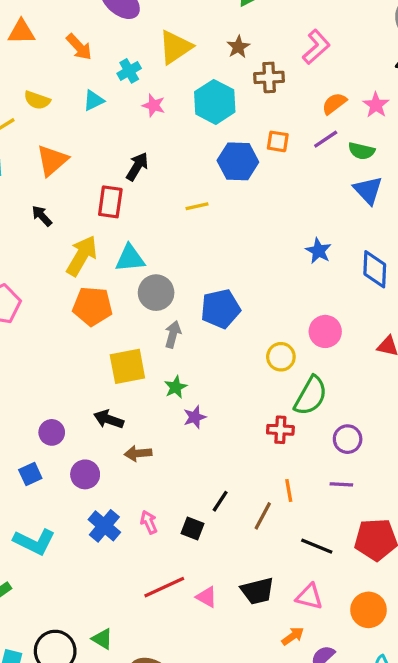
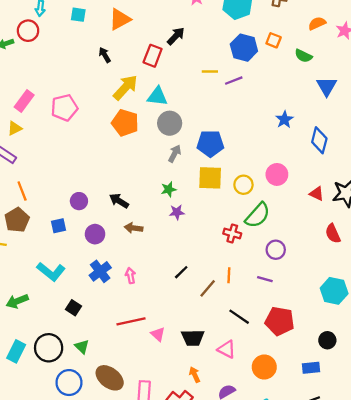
purple line: (326, 139) -> (234, 81), moved
green semicircle: (361, 151) -> (303, 56), moved
yellow square: (127, 366) -> (210, 178), moved
black square: (192, 528) -> (73, 308), moved
orange arrow: (293, 636) -> (195, 375), moved, turned -91

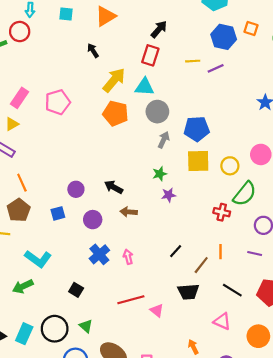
red rectangle: (153, 56) -> (150, 55), moved
cyan L-shape: (51, 272) -> (38, 259), moved
black trapezoid: (193, 338) -> (188, 292), moved

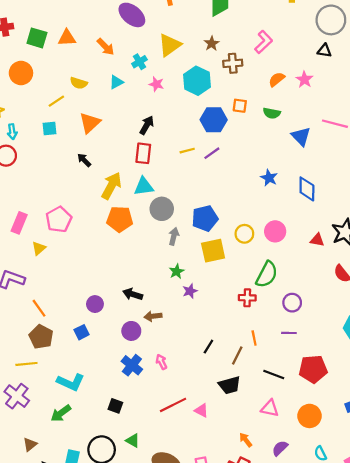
yellow triangle: (12, 124) -> (39, 248), moved
yellow circle: (230, 166) -> (244, 234), moved
purple circle: (93, 220) -> (131, 331), moved

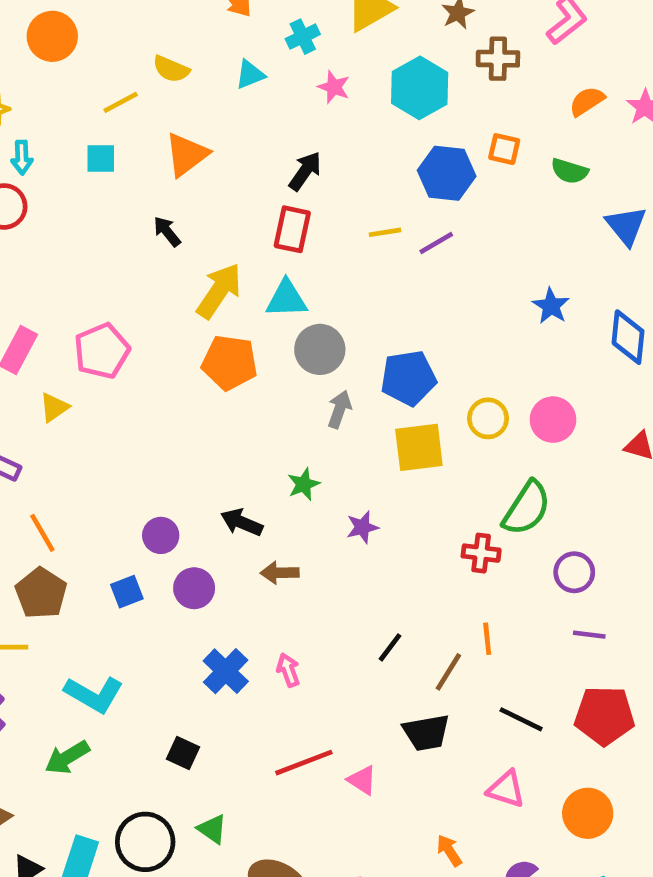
green star: (177, 271) -> (304, 484), moved
purple circle: (131, 331) -> (194, 588), moved
purple line: (289, 333) -> (589, 635), moved

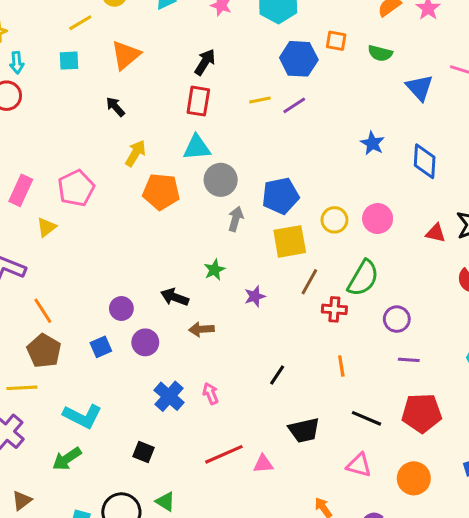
yellow arrow: (219, 291) -> (135, 153), moved, size x0.7
brown line: (448, 672) -> (309, 282), moved
pink triangle: (362, 780) -> (263, 464), turned -35

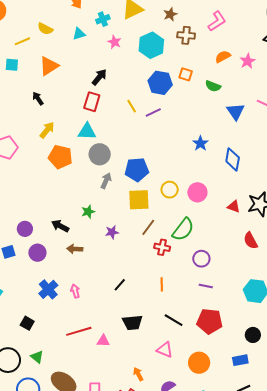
yellow line: (260, 100) -> (132, 106), turned 64

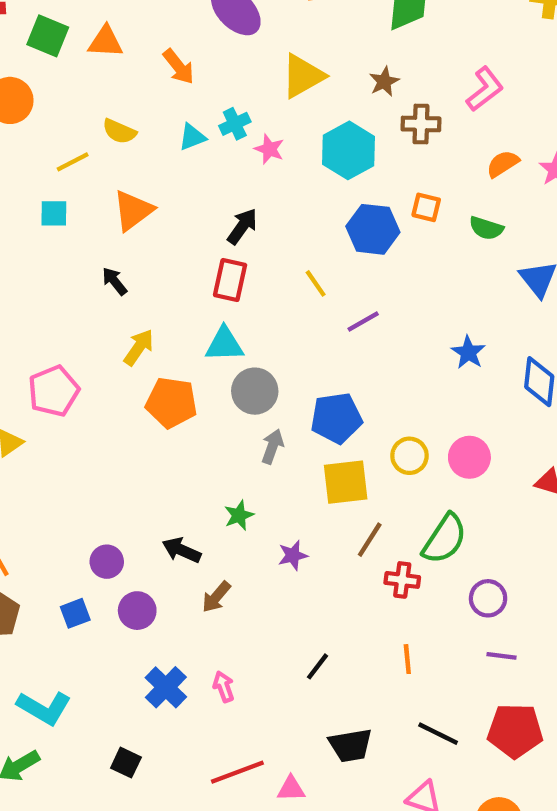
cyan cross: (103, 19) -> (235, 124), moved
purple line: (153, 112) -> (363, 321), moved
brown arrow: (75, 249) -> (216, 597), turned -49

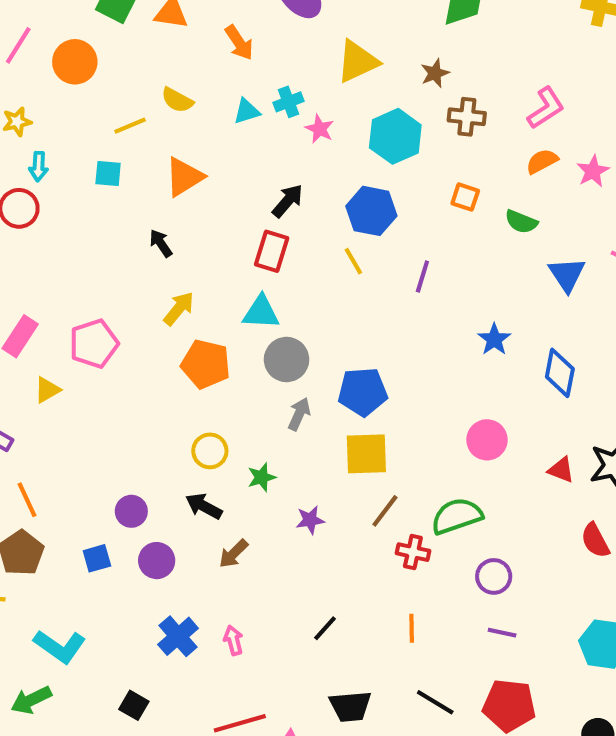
pink L-shape: (485, 89) -> (546, 108), moved
blue hexagon: (373, 229) -> (371, 211), moved
purple line: (363, 321) -> (422, 276), moved, turned -48
yellow circle: (409, 456) -> (210, 451), moved
green semicircle: (445, 539) -> (457, 516), turned -147

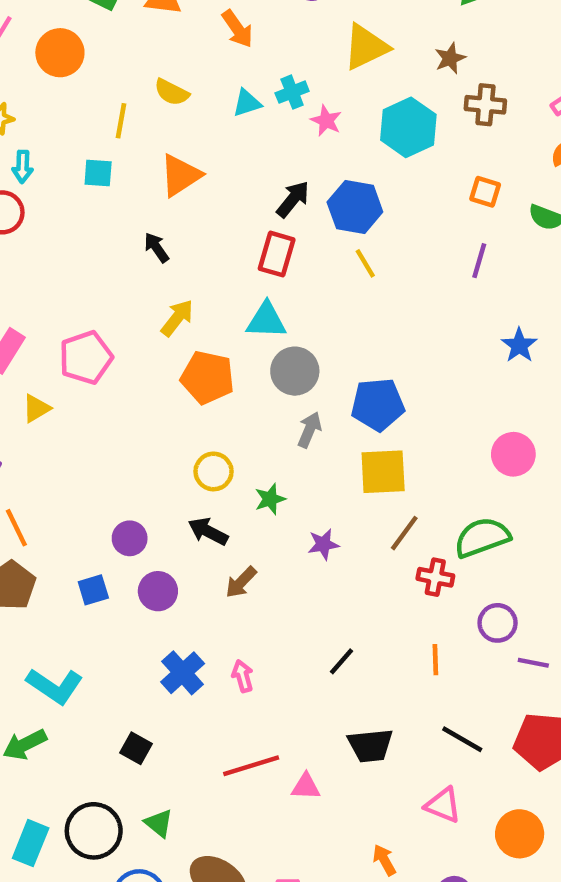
yellow line: (130, 126) -> (121, 121), turned -56
blue hexagon: (371, 211) -> (355, 207), moved
purple line: (422, 276) -> (479, 261), moved
purple circle: (494, 576) -> (498, 623), moved

